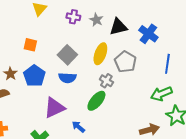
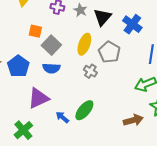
black triangle: (118, 27) -> (102, 17), turned -36
orange square: (30, 45) -> (35, 31), moved
green ellipse: (96, 101) -> (84, 110), moved

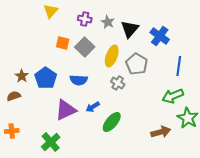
gray square: (51, 45) -> (85, 47), moved
blue arrow: (62, 117) -> (93, 107), moved, turned -72

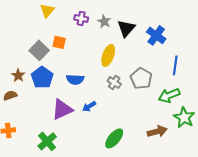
gray square: (85, 47) -> (39, 50), moved
gray pentagon: (137, 64) -> (141, 78), moved
green ellipse: (112, 122) -> (114, 138), moved

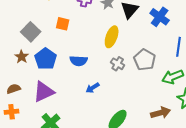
gray square: (39, 50) -> (31, 32), moved
brown semicircle: (10, 95) -> (14, 89), moved
purple triangle: (62, 109) -> (44, 92), moved

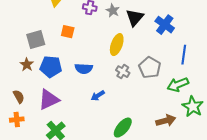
gray square: (31, 32) -> (36, 40), turned 30
blue pentagon: (46, 59) -> (51, 67), turned -30
brown semicircle: (14, 89) -> (19, 97), turned 80

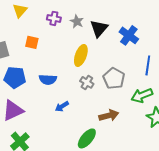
brown arrow: (166, 121) -> (109, 115), moved

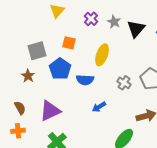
purple cross: (54, 18) -> (91, 19), turned 32
yellow ellipse: (81, 55) -> (102, 55), moved
blue pentagon: (15, 77) -> (60, 69), moved, turned 30

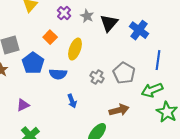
orange square: (69, 43) -> (50, 37), moved, turned 32
blue arrow: (99, 107) -> (72, 101), turned -80
purple triangle: (50, 111) -> (23, 105), size x0.6

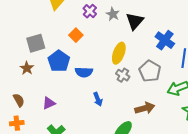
blue cross: (139, 30) -> (165, 40), moved
yellow ellipse: (75, 49) -> (119, 53), moved

